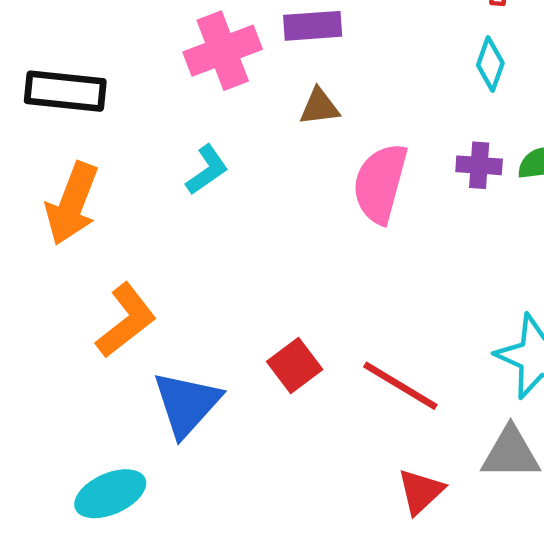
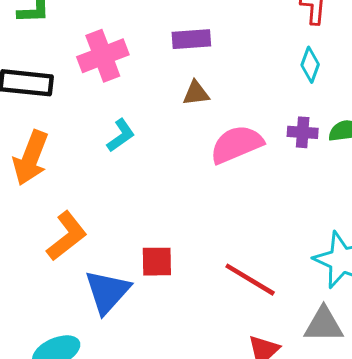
pink cross: (223, 51) -> (103, 56), moved
pink semicircle: (380, 183) -> (237, 144), turned 52
red square: (295, 365) -> (157, 262), moved, turned 36

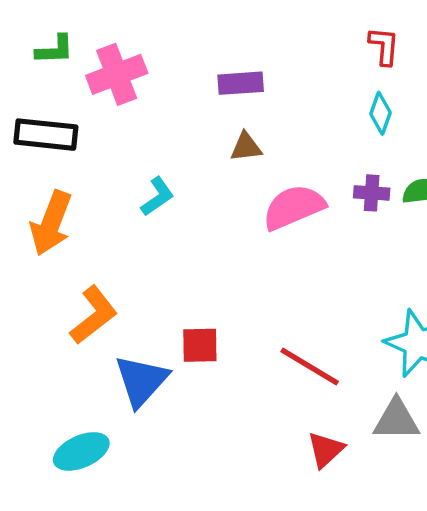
pink cross: (103, 56) -> (117, 74), moved

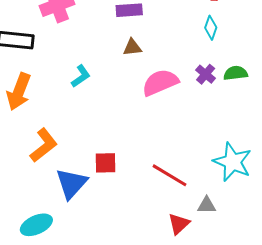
purple cross: (372, 193) -> (206, 74), turned 36
gray triangle: (396, 420) -> (207, 205), moved, size x0.7

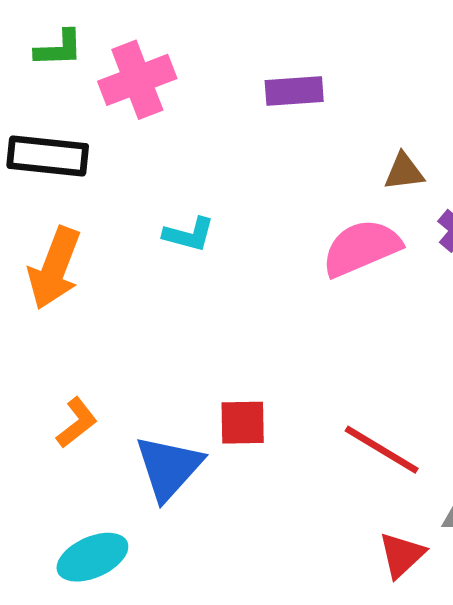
brown triangle: (132, 47) -> (404, 172), moved
cyan L-shape: (81, 76) -> (189, 234), turned 50
orange L-shape: (44, 145) -> (77, 423), moved, size x0.7

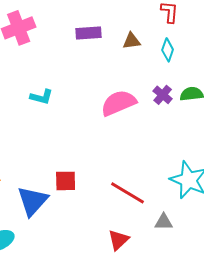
brown triangle: (404, 172) -> (132, 41), moved
red triangle: (402, 555) -> (119, 240), moved

